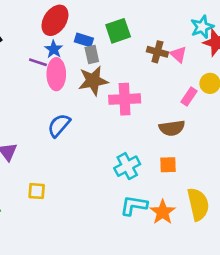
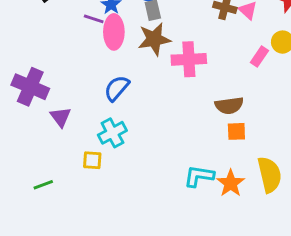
brown semicircle: (172, 128) -> (229, 105), moved
cyan cross: (127, 166) -> (112, 133), moved

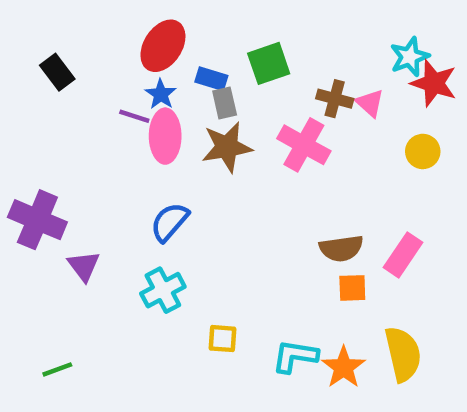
pink rectangle: (259, 56) -> (403, 255), moved, size x1.4
pink cross: (189, 59) -> (304, 145), moved, turned 32
yellow square: (92, 160) -> (222, 339), moved

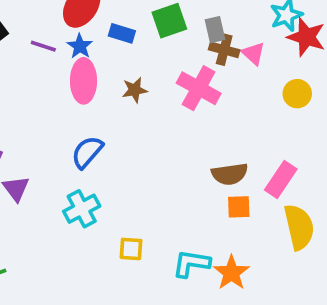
gray rectangle: (225, 103) -> (215, 30), moved
purple line: (134, 116) -> (43, 46), moved
brown star: (227, 147) -> (135, 90), size x0.6
yellow semicircle: (403, 354) -> (299, 227), moved

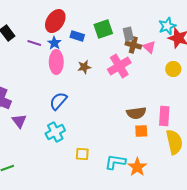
pink cross: (199, 88) -> (119, 66), turned 30
pink rectangle: (281, 179) -> (164, 116), turned -30

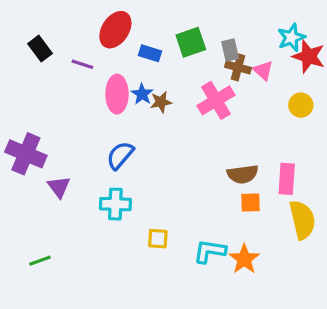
blue star: (54, 43) -> (142, 94), moved
cyan cross: (55, 132) -> (115, 204), turned 30

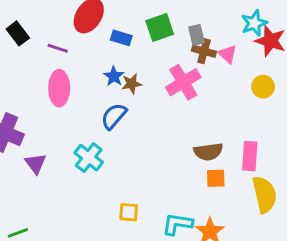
pink ellipse: (117, 94) -> (59, 88), moved
blue semicircle: (120, 155) -> (114, 116), moved
cyan cross: (115, 204) -> (89, 158), moved, turned 36

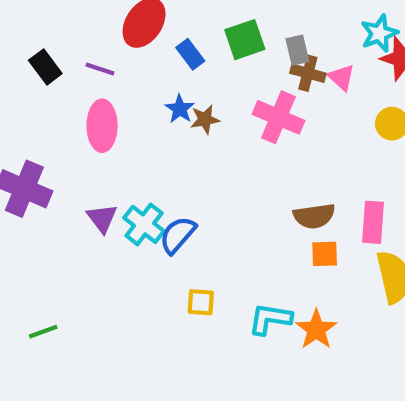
black rectangle: (18, 33) -> (45, 67), moved
blue rectangle: (121, 38) -> (190, 54), turned 36
pink cross: (183, 82) -> (278, 117), turned -36
blue semicircle: (114, 116) -> (178, 235), moved
purple triangle: (36, 163) -> (102, 218), moved

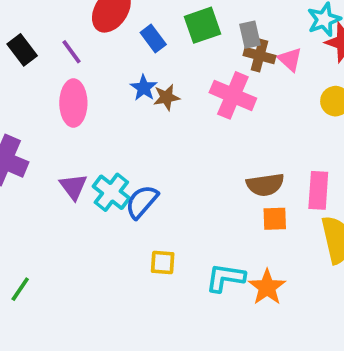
purple line: (100, 69) -> (71, 52), turned 36
green line: (43, 332) -> (20, 289), turned -36

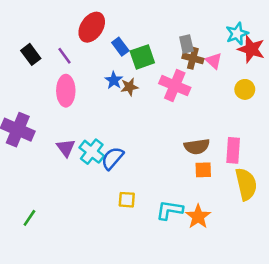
green square: (203, 25) -> (142, 57), moved

